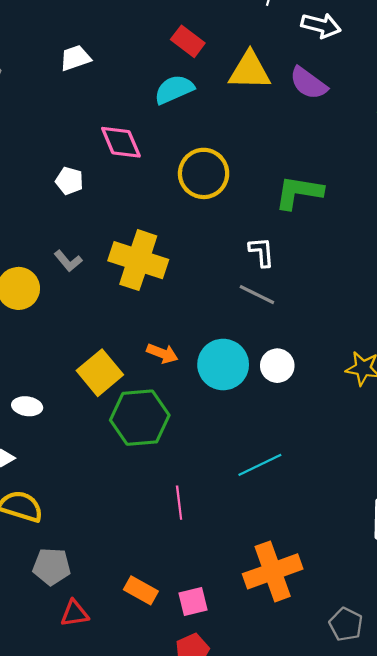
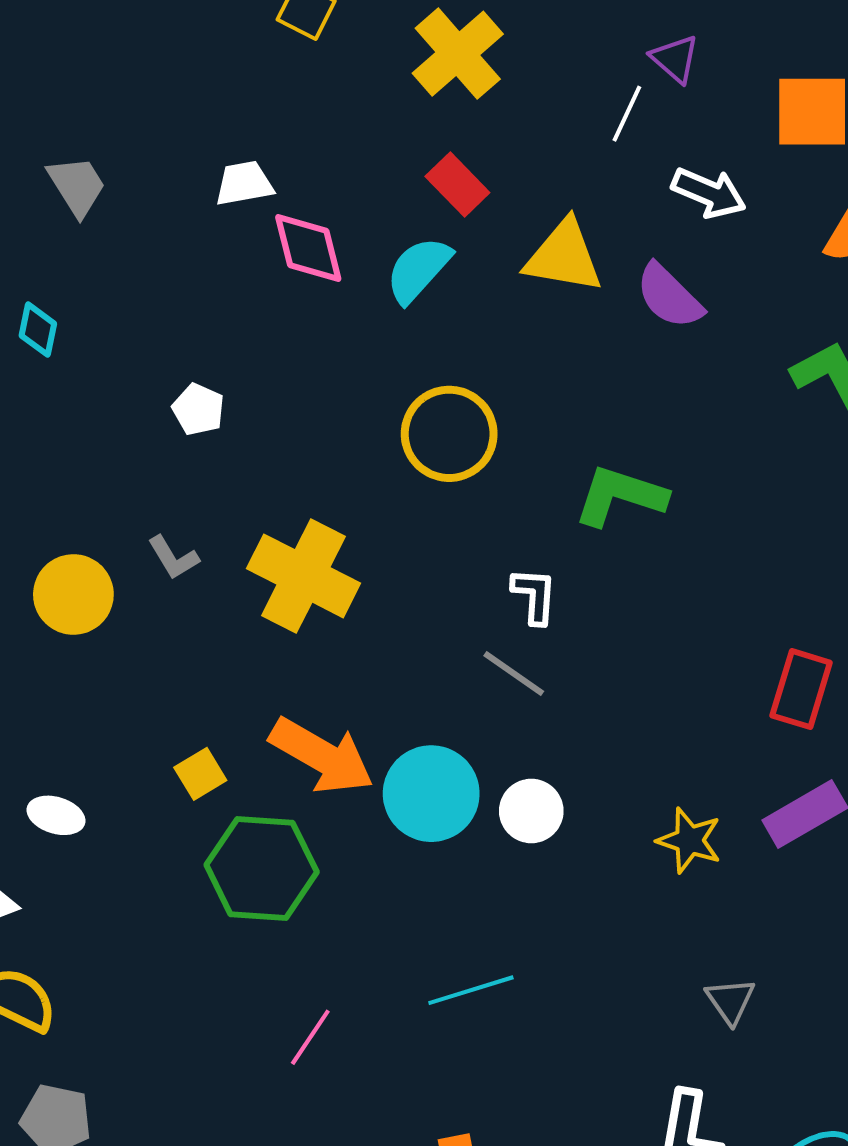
cyan semicircle: (174, 89) -> (418, 270), turned -33
pink diamond: (121, 142) -> (308, 248), moved
orange arrow: (162, 353) -> (322, 756), size x1.8
yellow square: (100, 373) -> (200, 774), size x0.6
pink line: (179, 503) -> (310, 1037), turned 32

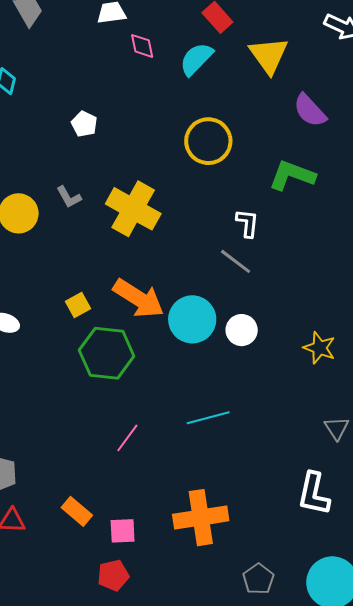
pink diamond: (308, 248) -> (142, 46), size x0.7
yellow triangle: (564, 256) -> (269, 55), turned 42
purple semicircle: (669, 296) -> (310, 110), moved

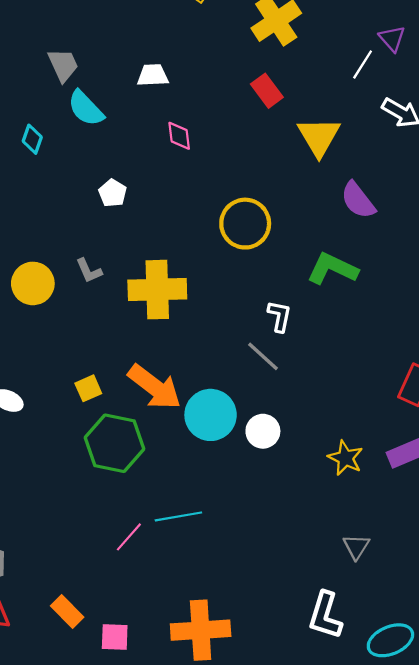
pink diamond: (142, 46) -> (179, 136), moved
cyan semicircle: (196, 59) -> (86, 108), moved, turned -93
yellow cross: (133, 209) -> (157, 290), turned -36
cyan line: (208, 418) -> (178, 516), moved

